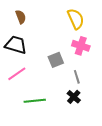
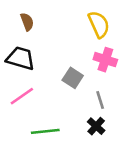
gray square: (56, 60) -> (73, 78), turned -35

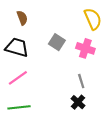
yellow semicircle: (99, 24) -> (93, 19), moved
gray square: (73, 78) -> (57, 42), moved
green line: (45, 131) -> (19, 107), moved

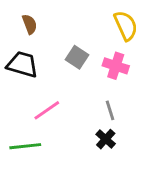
pink line: (18, 78) -> (47, 110), moved

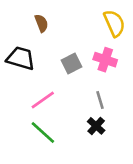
brown semicircle: (30, 24) -> (41, 23), moved
gray square: (77, 57) -> (71, 64), moved, turned 30
green line: (25, 146) -> (43, 133), moved, turned 48

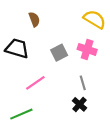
yellow semicircle: (114, 23) -> (95, 19), turned -35
green line: (43, 133) -> (21, 114), moved, turned -65

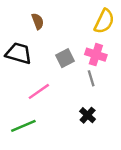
yellow semicircle: (95, 19) -> (104, 21), turned 85
gray line: (83, 83) -> (91, 78), moved

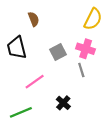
black trapezoid: (19, 53) -> (17, 48), turned -120
black cross: (88, 115) -> (63, 103), moved

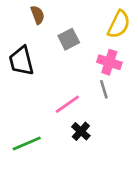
brown semicircle: (34, 19) -> (38, 15), moved
gray square: (58, 52) -> (69, 39), moved
pink line: (35, 82) -> (67, 104), moved

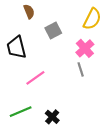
pink cross: (109, 62) -> (85, 48), turned 30
pink line: (67, 104) -> (35, 78), moved
black cross: (81, 131) -> (52, 117), moved

